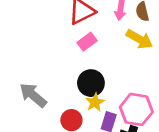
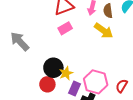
black circle: (91, 83) -> (53, 68), moved
gray arrow: (33, 95) -> (20, 41), moved

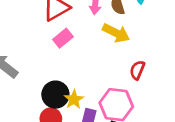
red semicircle: (122, 86) -> (137, 70), moved

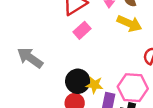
yellow star: (74, 99) -> (95, 85), turned -30

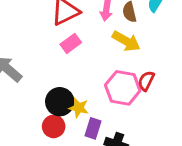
pink hexagon: (133, 88) -> (123, 88), moved

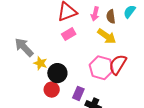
red semicircle: (146, 81) -> (118, 65), size x1.5
yellow star: (79, 108) -> (40, 63), moved

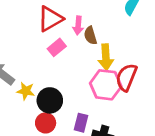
pink arrow: (95, 14) -> (78, 26), moved
brown semicircle: (111, 17) -> (90, 35), moved
yellow arrow: (107, 36) -> (106, 57), moved, turned 60

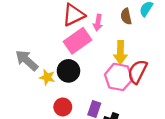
brown semicircle: (90, 35) -> (126, 16), moved
pink rectangle: (57, 47) -> (77, 41), size x1.6
black circle: (50, 100) -> (68, 71), moved

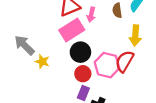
yellow arrow: (120, 52) -> (135, 36), moved
black circle: (68, 71) -> (80, 52), moved
red circle: (63, 107) -> (83, 74), moved

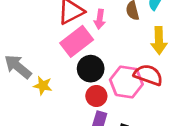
red semicircle: (125, 61) -> (148, 75), turned 85

